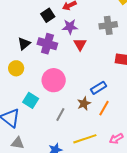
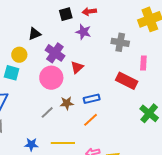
purple cross: (47, 44) -> (55, 53), moved
red triangle: (80, 44) -> (77, 67), moved
cyan square: (31, 100) -> (12, 73), moved, turned -35
brown star: (84, 103) -> (67, 103), moved

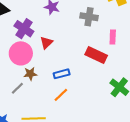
brown star: (67, 103) -> (30, 74), moved

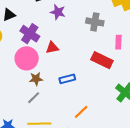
red triangle: (46, 43) -> (52, 48), turned 32
gray line: (17, 88) -> (34, 98), moved
orange line: (61, 95) -> (81, 112), moved

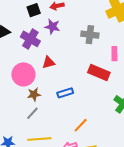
purple cross: (30, 34) -> (30, 39), moved

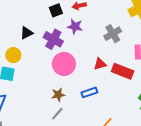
gray cross: (90, 35) -> (113, 34), turned -36
red triangle: (49, 62) -> (100, 64), moved
pink circle: (23, 74) -> (64, 64), moved

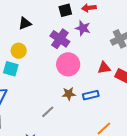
black triangle: (27, 33) -> (25, 23), moved
brown star: (58, 95) -> (69, 94), moved
gray line: (57, 114) -> (48, 112), moved

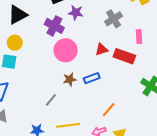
black triangle: (25, 23) -> (18, 15), size x1.5

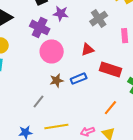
red rectangle: (124, 56) -> (111, 70), moved
orange line: (109, 110) -> (110, 108), moved

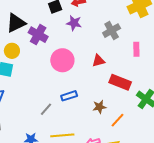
purple cross: (40, 27) -> (38, 35), moved
blue rectangle: (79, 79) -> (69, 96), moved
brown star: (57, 81) -> (99, 107), moved

